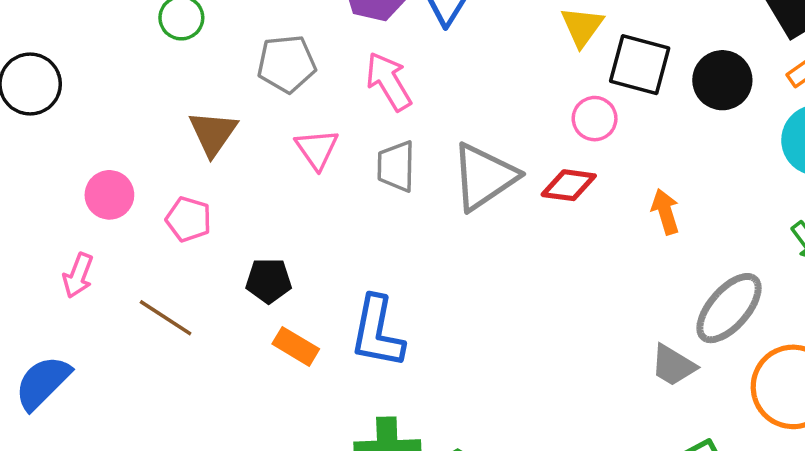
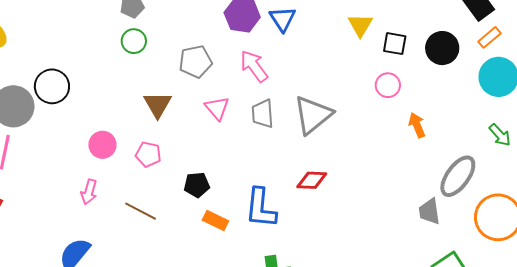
black square: (640, 65) -> (395, 44), size x0.7
pink circle: (595, 119) -> (388, 85), moved
red diamond: (569, 185) -> (312, 180), moved
gray trapezoid: (673, 365) -> (429, 211), turned 56

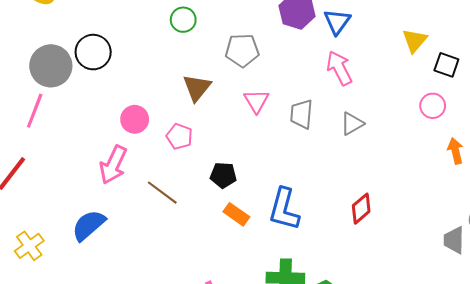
pink arrow: (254, 66) -> (339, 68), moved
gray triangle: (313, 115) -> (352, 124), size x0.6
red diamond: (312, 180) -> (361, 209), moved, turned -52
pink arrow: (89, 192) -> (113, 165), size x1.5

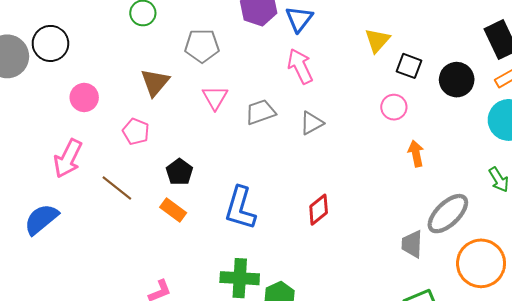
gray trapezoid: (301, 114) -> (260, 112), turned 64
pink circle: (135, 119) -> (84, 97), moved
black pentagon: (223, 175) -> (179, 172), turned 30
orange rectangle: (236, 214) -> (173, 210), moved

